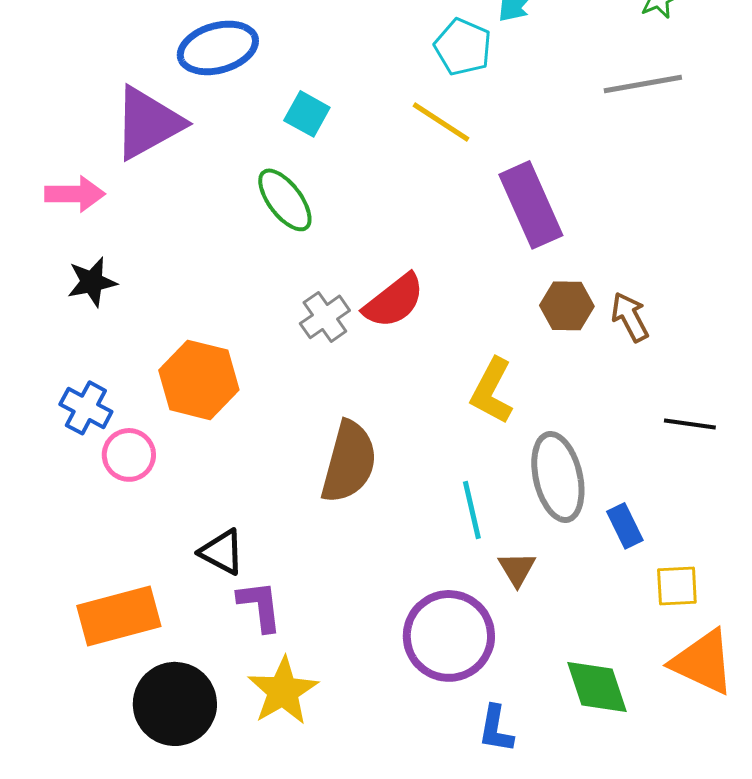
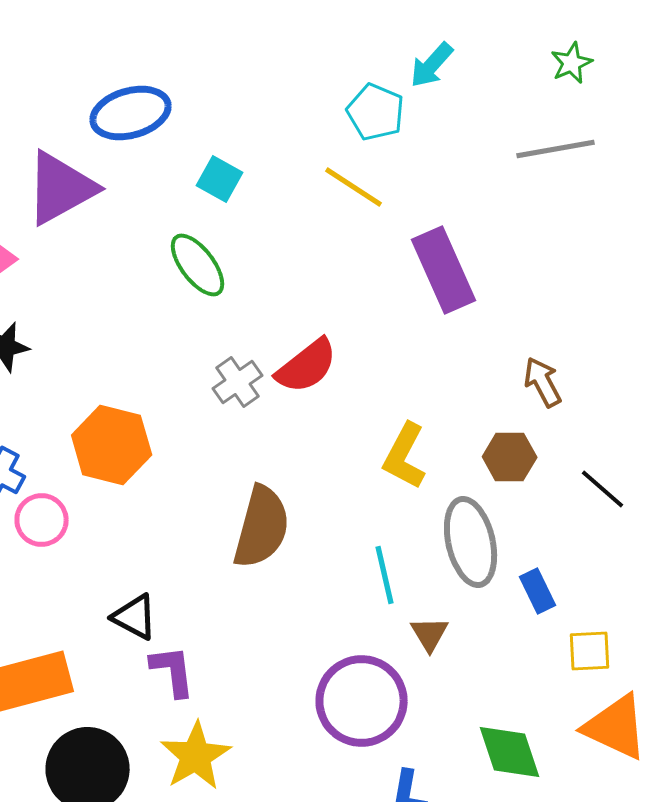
brown hexagon: (567, 306) -> (510, 457), moved
black line: (690, 424) -> (603, 489), turned 33

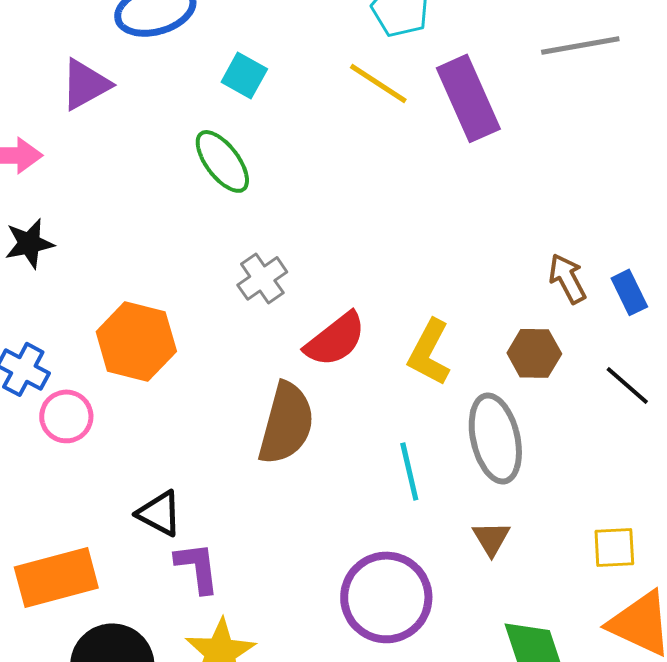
purple triangle: (61, 188) -> (85, 84), size x0.7
purple rectangle: (444, 270) -> (468, 98), moved
red semicircle: (307, 366) -> (335, 339), moved
blue rectangle: (538, 591) -> (629, 292), moved
brown triangle: (430, 634) -> (491, 538), moved

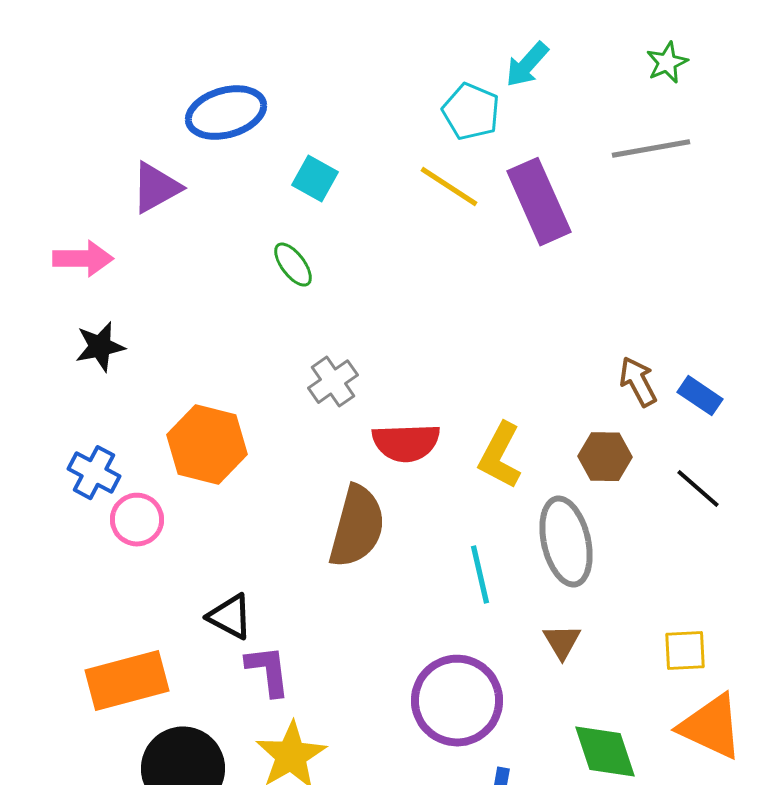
green ellipse: (222, 161) -> (293, 265), size x0.7
blue rectangle: (629, 292) -> (700, 396), turned -30
red semicircle: (335, 339) -> (406, 443), turned 36

